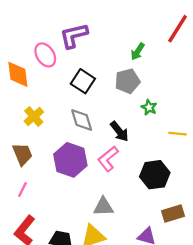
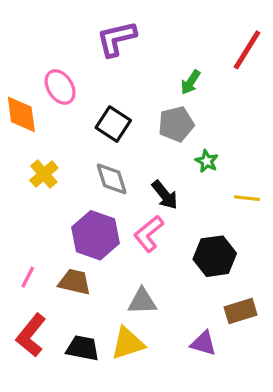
purple L-shape: (74, 36) -> (116, 39), moved
brown trapezoid: (22, 154) -> (75, 282), moved, turned -55

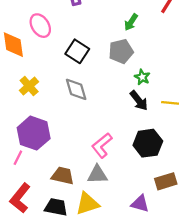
black arrow: (165, 195) -> (139, 101), moved
pink L-shape: (149, 234) -> (102, 145), moved
purple hexagon: (95, 235) -> (34, 133), moved
brown trapezoid: (75, 282) -> (63, 176), moved

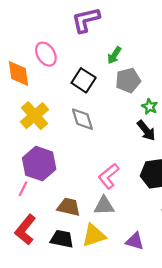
green arrow: (131, 22) -> (114, 55), moved
yellow cross: (29, 86) -> (34, 116), size x1.4
purple triangle: (140, 204) -> (135, 241), moved

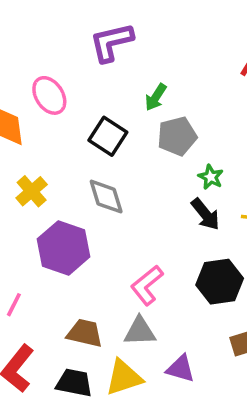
yellow cross: (34, 116) -> (32, 191), size x0.7
purple hexagon: (39, 164) -> (64, 248), moved
purple triangle: (135, 241) -> (181, 369), moved

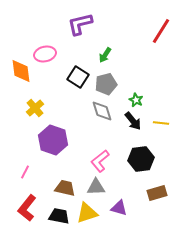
pink ellipse: (49, 95) -> (45, 54), turned -70
gray pentagon: (177, 136) -> (106, 84), moved
gray diamond: (106, 197) -> (102, 111), moved

